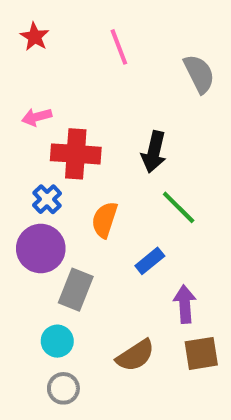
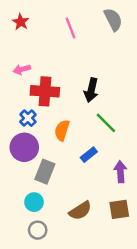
gray semicircle: (199, 74) -> (113, 19), moved
purple arrow: (185, 304) -> (120, 172), moved

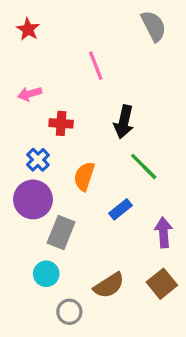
pink line: (71, 28) -> (96, 66), moved
red cross: (45, 91) -> (61, 123), size x0.6
brown square: (119, 209) -> (162, 284), turned -30
gray circle: (38, 230) -> (69, 312), moved

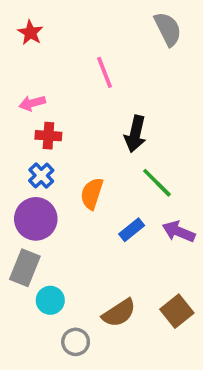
red cross: (61, 123) -> (48, 136), moved
gray rectangle: (61, 232) -> (25, 268), moved
purple arrow: (163, 232) -> (179, 232), moved, turned -64

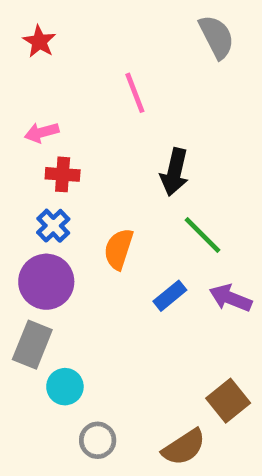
brown semicircle: (119, 313) -> (184, 447), moved

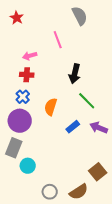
gray semicircle: (217, 37) -> (80, 16), moved
pink arrow: (42, 132) -> (30, 56), moved
gray circle: (98, 440) -> (50, 192), moved

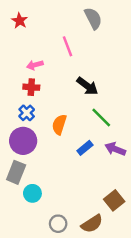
black arrow: (75, 74) -> (87, 86), turned -66

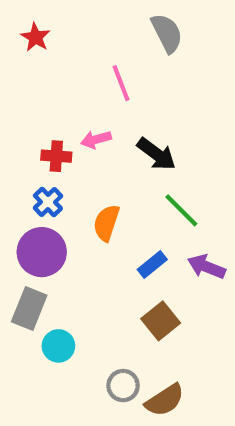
pink arrow: (35, 65) -> (96, 139), moved
brown square: (114, 200) -> (161, 321), moved
gray circle: (58, 224) -> (123, 386), moved

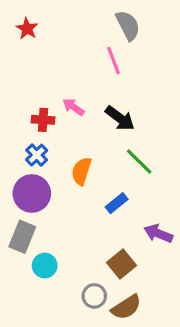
pink line: (121, 83) -> (113, 61), moved
pink arrow: (96, 139) -> (73, 107), turned 50
purple arrow: (207, 267) -> (158, 234), moved
brown square: (161, 321) -> (121, 264), moved

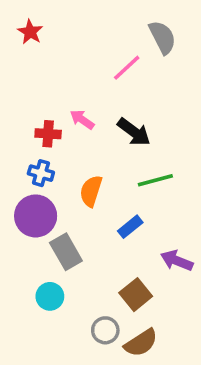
gray semicircle: (128, 25) -> (162, 37), moved
pink line: (113, 61) -> (127, 68), turned 68
blue cross: (37, 155) -> (41, 173), turned -30
green line: (139, 161) -> (155, 180), turned -60
gray rectangle: (22, 237) -> (66, 252), moved, turned -52

